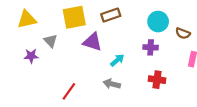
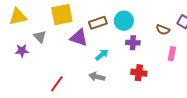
brown rectangle: (111, 15) -> (98, 23), moved
cyan circle: (158, 22) -> (124, 21), moved

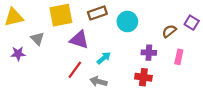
brown rectangle: (98, 23) -> (97, 13), moved
brown semicircle: (163, 30) -> (169, 31), turned 120
purple cross: (133, 43) -> (149, 53), moved
red line: (57, 84) -> (75, 70), moved

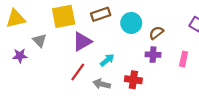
brown semicircle: (169, 31) -> (156, 33), moved
purple triangle: (79, 40) -> (82, 42), turned -48
red cross: (143, 77) -> (133, 80), moved

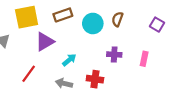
brown semicircle: (156, 33) -> (117, 19), moved, turned -32
red line: (78, 72) -> (29, 74), moved

